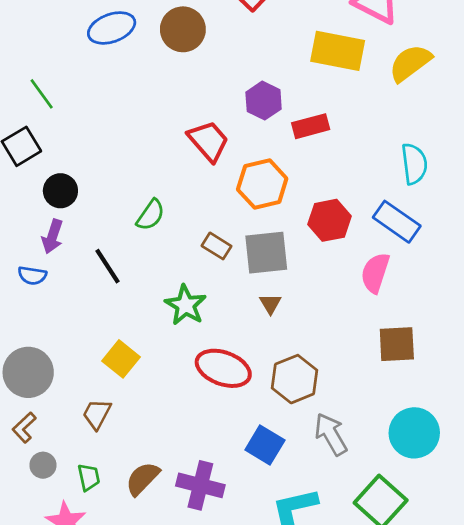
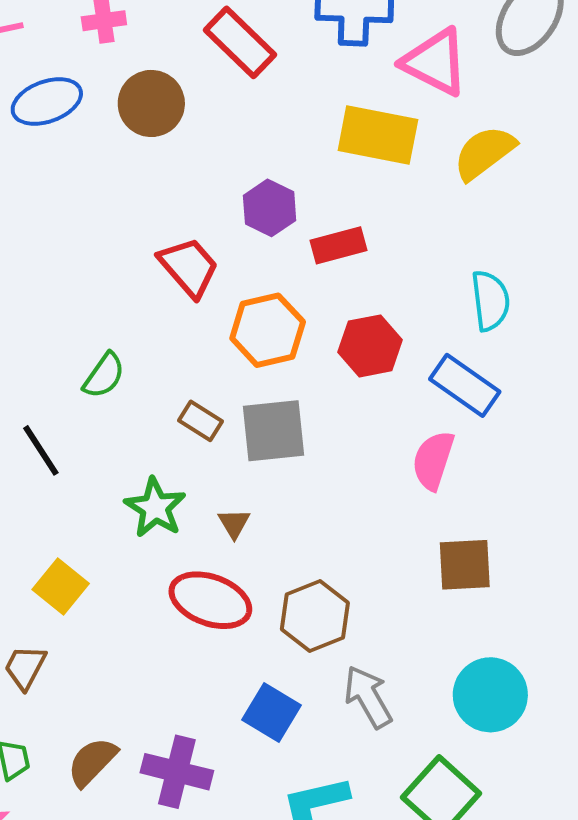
red hexagon: (330, 220) -> (370, 346), moved
brown triangle: (270, 304) -> (234, 523), moved

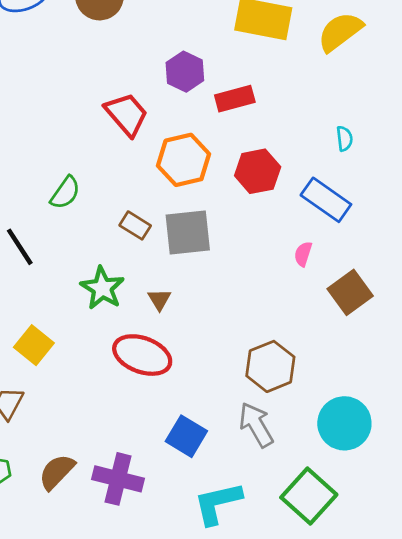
cyan semicircle: (490, 301) -> (344, 139), size x0.6
pink semicircle: (433, 460) -> (303, 254), size x0.6
brown square: (465, 565) -> (350, 292), moved, turned -33
brown hexagon: (315, 616) -> (270, 366), moved

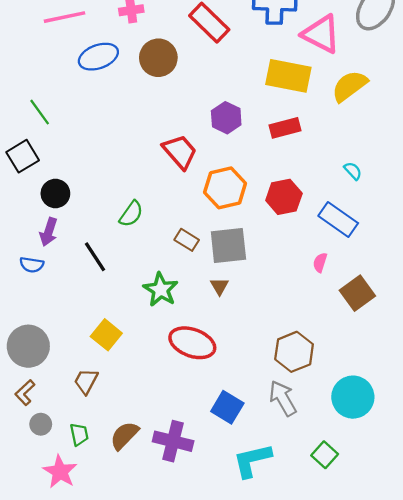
red rectangle: (235, 99) -> (285, 128), moved
cyan semicircle: (344, 139) -> (353, 171), turned -36
brown triangle: (159, 299) -> (219, 286), moved
green square: (309, 496) -> (325, 455), size x0.6

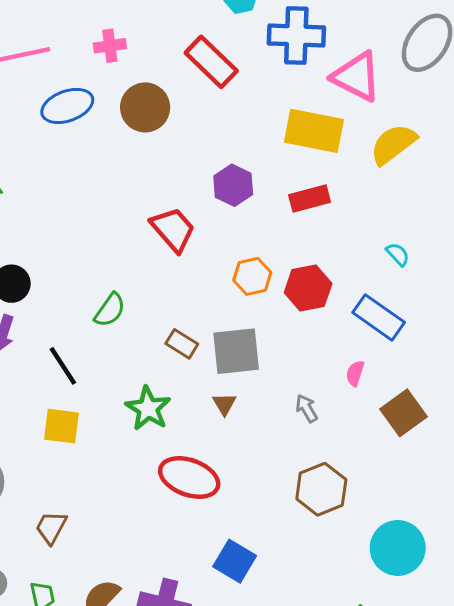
orange hexagon: (225, 188) -> (252, 276), moved, size x0.7
yellow square: (106, 335) -> (61, 426), moved, turned -32
gray arrow: (283, 398) -> (307, 408), moved, size x0.6

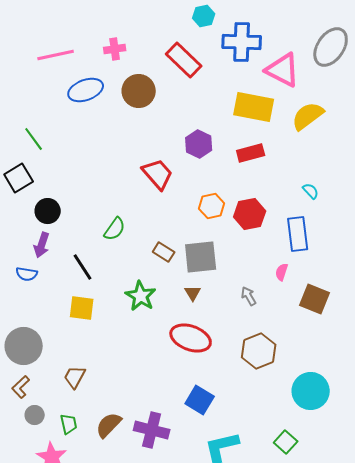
blue rectangle: (379, 317) -> (298, 234), turned 48
brown square: (404, 413) -> (315, 299), turned -32
red ellipse: (189, 477) -> (191, 338), moved

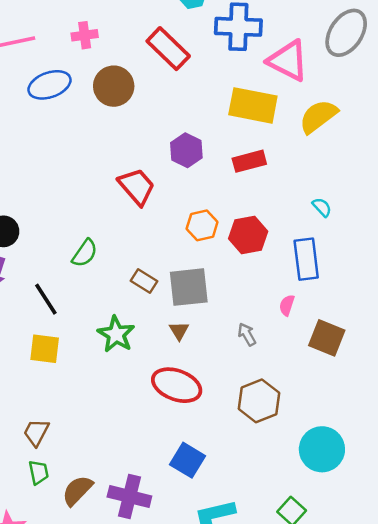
green trapezoid: (69, 424) -> (39, 472), moved

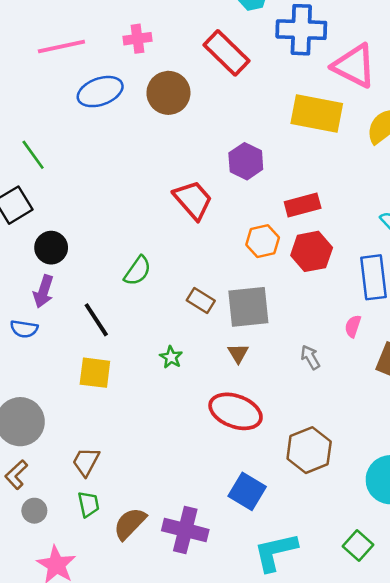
red rectangle: (249, 161) -> (303, 205), moved
green star: (116, 334) -> (171, 357), size x0.6
brown hexagon: (259, 401) -> (309, 450), moved

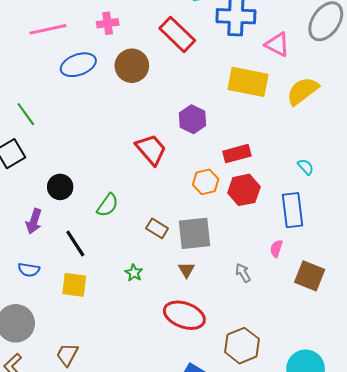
pink triangle: (354, 66) -> (277, 45), size x0.7
black circle: (51, 248) -> (60, 187), moved
blue semicircle: (24, 329) -> (29, 270), moved

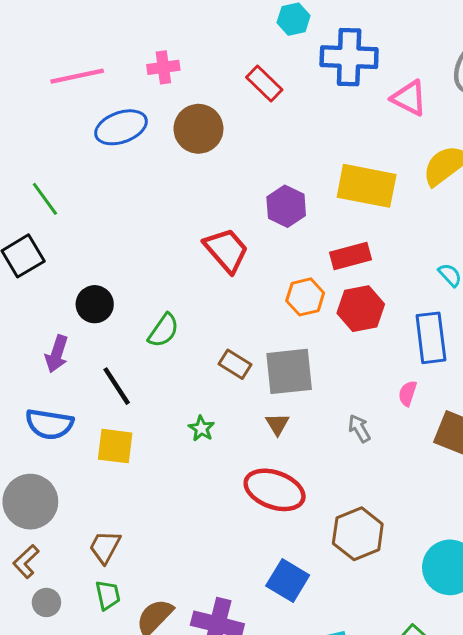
red rectangle: (177, 34) -> (264, 83), size x0.7
yellow rectangle: (248, 82) -> (367, 186), moved
blue semicircle: (29, 270) -> (49, 424), size x1.5

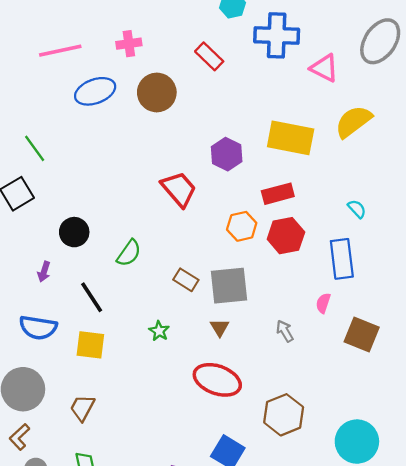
purple arrow: (57, 354) -> (44, 272), size x0.7
brown trapezoid: (105, 547) -> (82, 408), moved

